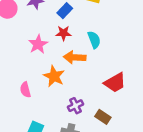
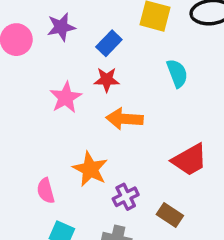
cyan semicircle: (94, 40) -> (177, 73), moved
orange star: (54, 76) -> (90, 169), moved
pink semicircle: (25, 90) -> (46, 191), moved

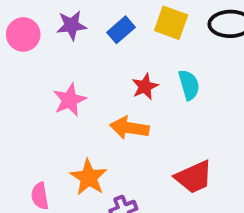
blue rectangle: (109, 43) -> (121, 30), moved
red star: (107, 80) -> (145, 87), moved, turned -30

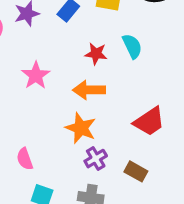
red star: (145, 87) -> (96, 54), turned -30
orange star: (89, 177) -> (81, 128), moved

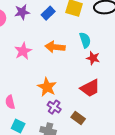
red star: (96, 54) -> (93, 58), moved
orange arrow: (89, 90) -> (55, 47), moved
purple cross: (96, 159) -> (54, 107), turned -32

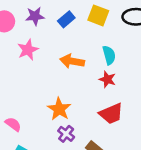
pink star: (23, 51) -> (28, 50), moved
red star: (93, 58) -> (107, 79), moved
pink semicircle: (10, 102) -> (13, 124), turned 136

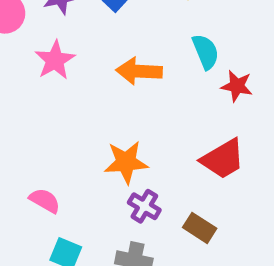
red star: (107, 79) -> (237, 86), moved
orange star: (59, 109) -> (126, 162), turned -30

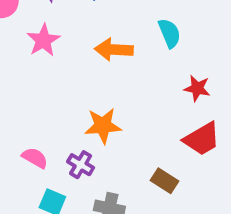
red star: (237, 86) -> (197, 88), moved
red trapezoid: (223, 159) -> (202, 139), moved
purple cross: (144, 206) -> (81, 165), moved

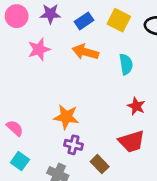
orange arrow: (114, 50) -> (85, 52), moved
purple cross: (81, 165) -> (73, 145), moved, turned -30

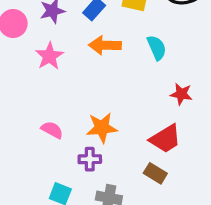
pink semicircle: (15, 128) -> (52, 130), moved
red trapezoid: (132, 141) -> (165, 139), moved
purple cross: (73, 145) -> (90, 159), moved

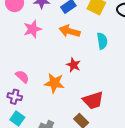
red star: (181, 94) -> (73, 65), moved
purple cross: (90, 159) -> (15, 97), moved

